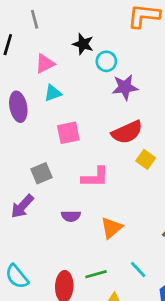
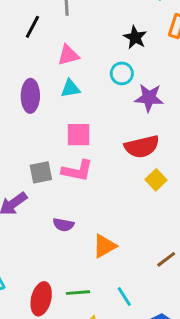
black star: (83, 44) -> (135, 37), moved
cyan circle: (106, 61) -> (122, 73), moved
pink L-shape: (95, 177) -> (77, 171), moved

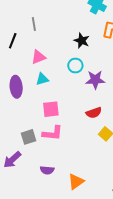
red semicircle: (142, 147) -> (94, 113), size x0.7

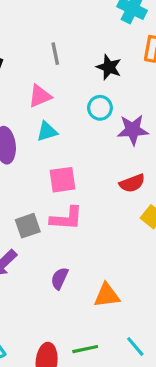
gray line: (34, 24) -> (55, 54), moved
purple semicircle: (47, 170) -> (60, 278), turned 112
orange triangle: (76, 182) -> (107, 295), turned 30

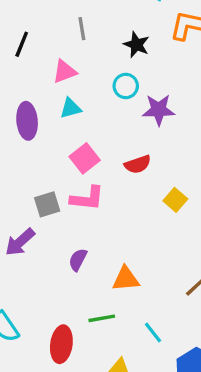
pink square: (63, 180) -> (85, 158), turned -32
red semicircle: (132, 183) -> (138, 164), moved
green line: (85, 349) -> (102, 318), moved

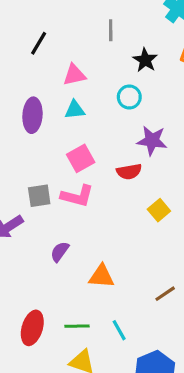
gray line: (82, 29) -> (111, 30), moved
purple star: (159, 110) -> (152, 141), moved
green line: (102, 318) -> (77, 326), moved

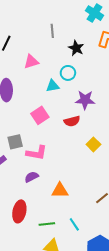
cyan triangle: (75, 110) -> (53, 86), moved
pink L-shape: (77, 196) -> (37, 153), moved
purple semicircle: (60, 252) -> (32, 177), turned 32
red ellipse: (32, 328) -> (19, 211), moved

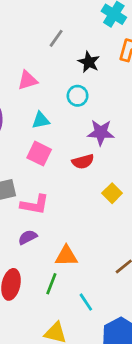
gray line: (52, 31) -> (56, 38), turned 40
cyan triangle: (53, 86) -> (41, 120), moved
pink square: (40, 115) -> (39, 154), turned -30
green line: (47, 224) -> (51, 284), moved, turned -63

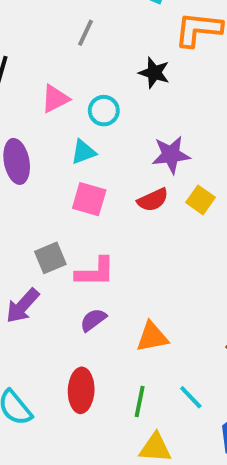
black star: (89, 62) -> (154, 73), moved
cyan circle: (78, 96) -> (104, 111), moved
yellow square: (112, 193) -> (200, 200), moved
green line: (51, 284) -> (140, 401), moved

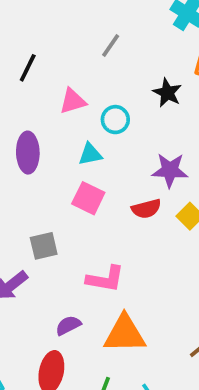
pink L-shape: (95, 272) -> (105, 279), moved
purple semicircle: (93, 320) -> (68, 325), moved
orange triangle: (152, 337) -> (125, 334), size x1.4

